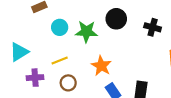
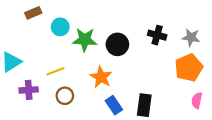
black circle: (116, 19) -> (117, 44), moved
cyan circle: (60, 27) -> (60, 27), moved

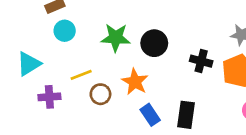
cyan circle: (60, 27) -> (65, 31), moved
black cross: (157, 35) -> (201, 61), moved
brown circle: (65, 96) -> (100, 94), moved

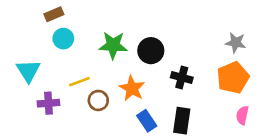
black cross: (201, 61) -> (182, 78), moved
cyan triangle: (29, 64) -> (28, 71), turned -30

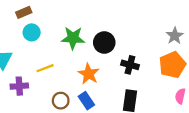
gray star: (236, 43) -> (175, 36), turned 30
brown circle: (98, 100) -> (61, 101), moved
blue rectangle: (147, 121) -> (86, 101), moved

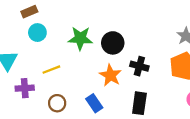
orange star: (89, 74) -> (110, 75), moved
brown circle: (61, 101) -> (57, 103), moved

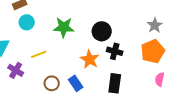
black circle: (113, 43) -> (102, 31), moved
purple cross: (25, 88) -> (16, 70), turned 35
brown circle: (57, 103) -> (52, 83), moved

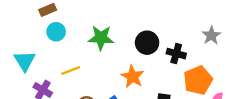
black cross: (115, 51) -> (176, 54), moved
orange pentagon: (153, 51) -> (198, 80), moved

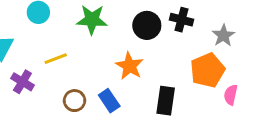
gray star: (211, 35) -> (223, 36), moved
black cross: (176, 54) -> (182, 20), moved

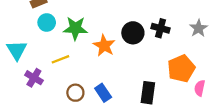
green star: (92, 20) -> (75, 28), moved
gray star: (223, 36) -> (199, 28), moved
orange star: (129, 66) -> (104, 46), moved

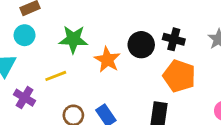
cyan circle: (47, 23) -> (25, 35), moved
orange pentagon: (181, 69) -> (179, 76), moved, turned -30

